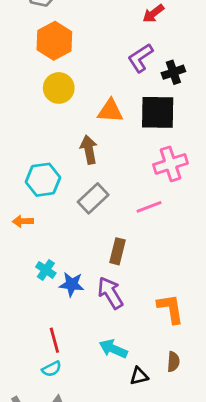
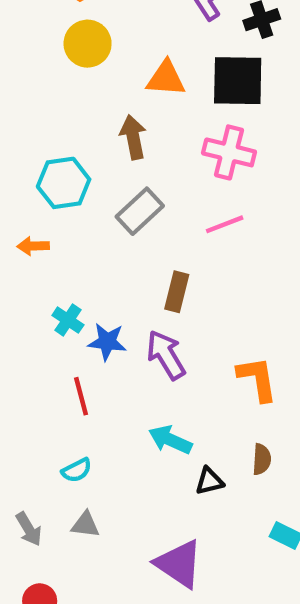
pink cross: (170, 164) -> (229, 152), moved, turned 32
red line: (54, 340) -> (81, 396), moved

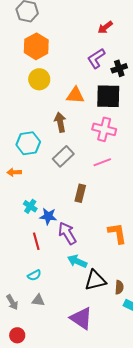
purple arrow: (166, 355) -> (67, 233), moved
brown semicircle: (262, 459) -> (119, 287), moved
black triangle: (209, 481) -> (95, 280), size x1.6

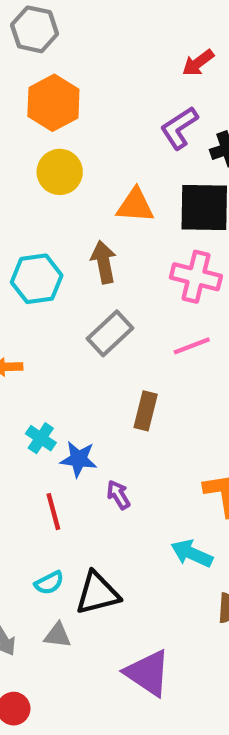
cyan hexagon: (28, 143) -> (37, 279), moved
purple arrow: (67, 233) -> (118, 495), size x0.6
cyan arrow: (77, 261) -> (192, 553), moved
black triangle: (95, 280) -> (97, 593), moved

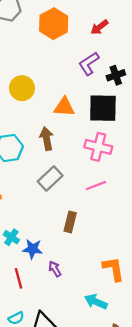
orange hexagon: (53, 103) -> (54, 24), moved

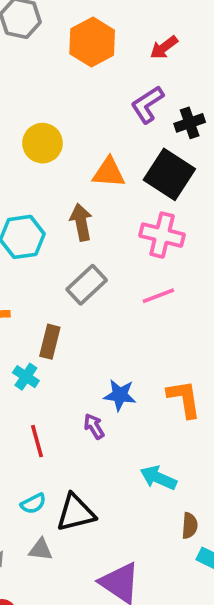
black square: (103, 108) -> (169, 174), turned 32
brown rectangle: (70, 222) -> (50, 342), moved
blue star: (33, 249) -> (120, 395), moved
orange L-shape: (113, 269) -> (184, 399), moved

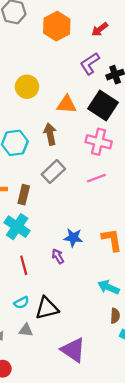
brown rectangle: (50, 342) -> (24, 195), moved
cyan cross: (26, 377) -> (17, 227), size x1.6
cyan arrow: (158, 478) -> (108, 287), moved

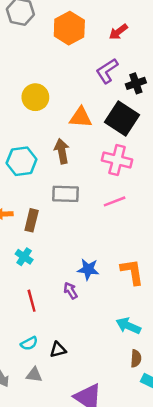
gray rectangle: (53, 172) -> (66, 194), turned 45
cyan cross: (17, 227) -> (24, 257), size x0.6
black triangle: (47, 308) -> (58, 350), size x0.6

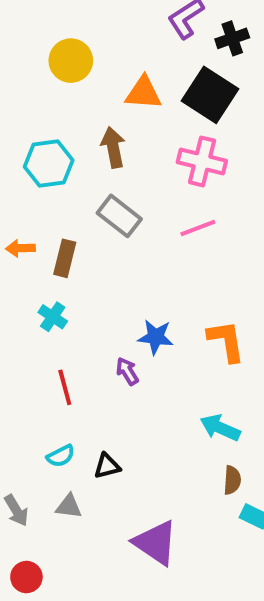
gray rectangle: (66, 194) -> (119, 216), turned 36

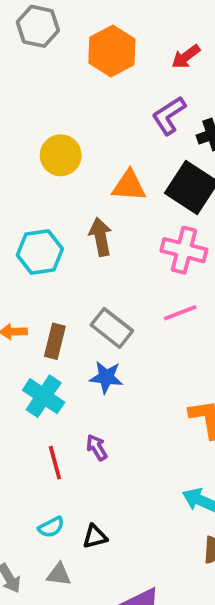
gray rectangle: (119, 216) -> (112, 328), moved
cyan cross: (53, 317) -> (44, 396), size x1.5
blue star: (156, 337) -> (106, 377), moved
purple arrow: (127, 371) -> (97, 447), moved

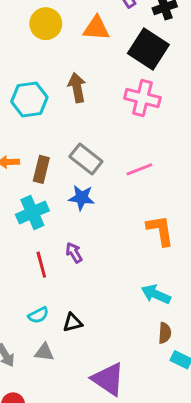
orange triangle: (129, 186) -> (96, 28), moved
pink line: (180, 313) -> (139, 169), moved
cyan cross: (44, 396) -> (32, 213), turned 32

